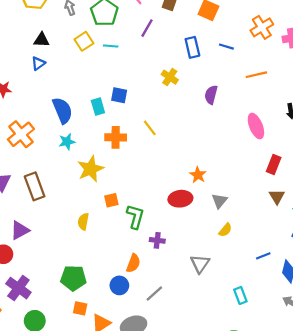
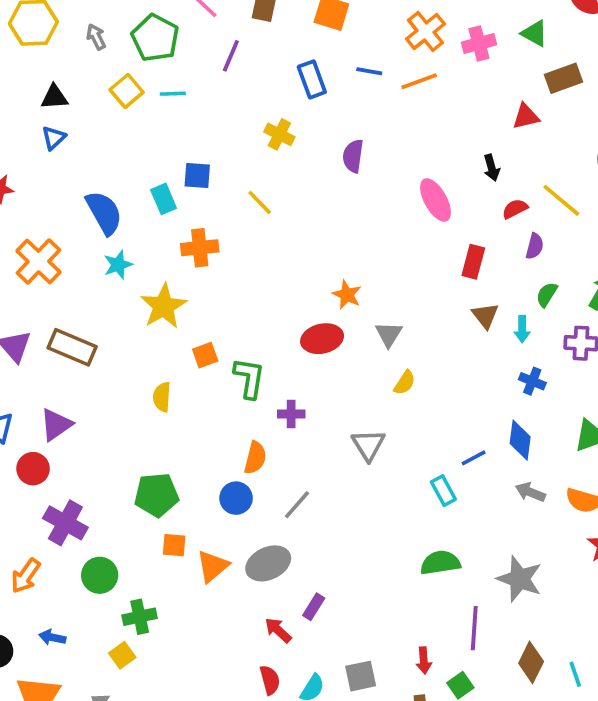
orange line: (256, 75) -> (419, 81), moved
yellow line: (150, 128) -> (260, 202), moved
brown rectangle: (35, 186) -> (72, 347), turned -40
blue line: (263, 256) -> (474, 458), moved

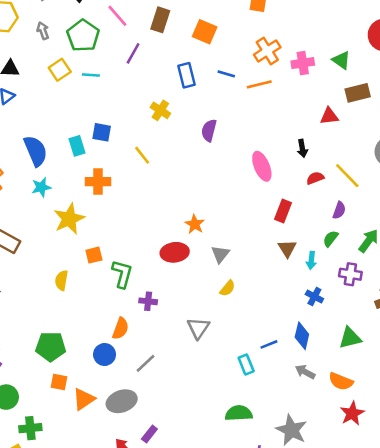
purple semicircle: (535, 246) -> (339, 210), moved

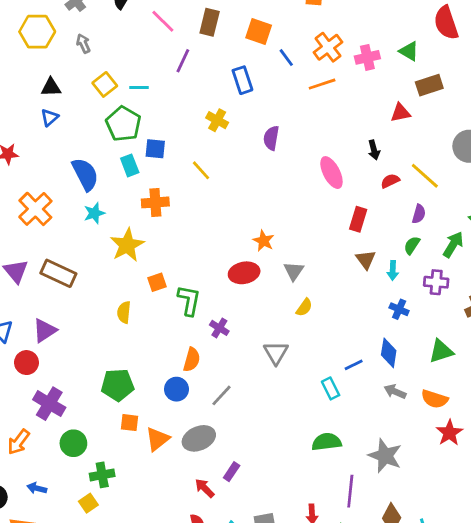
green pentagon: (83, 36) -> (123, 124), moved
blue line: (226, 74) -> (286, 58), moved, turned 42
purple cross: (148, 301) -> (219, 328), turned 30

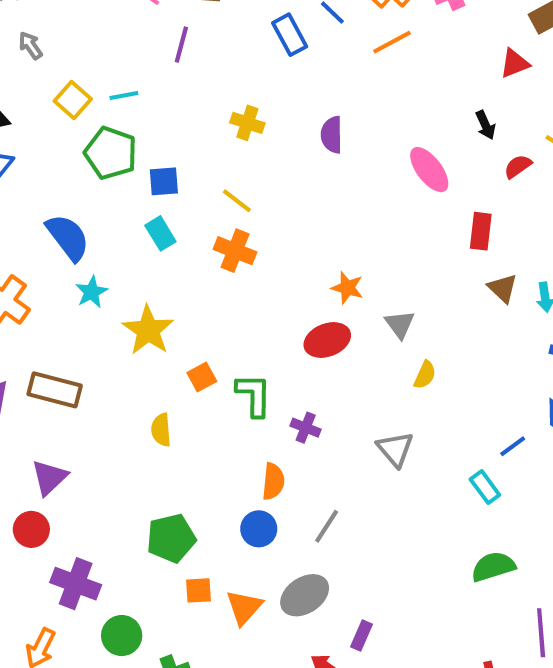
blue rectangle: (242, 80) -> (290, 35), moved
cyan rectangle: (130, 165) -> (160, 233), moved
orange cross: (155, 202) -> (235, 251), moved, turned 36

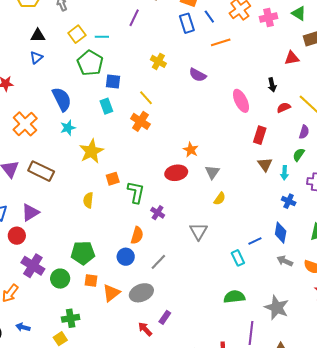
orange line: (392, 42) -> (221, 42), moved
purple semicircle: (332, 135) -> (198, 75), turned -72
green circle: (122, 636) -> (60, 279), moved

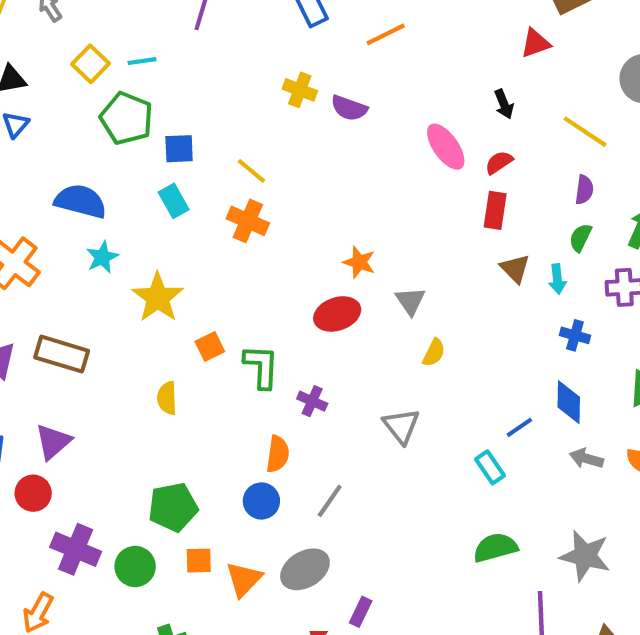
yellow cross: (158, 61) -> (300, 90), moved
blue semicircle: (62, 99) -> (81, 201), turned -40
red semicircle: (284, 108) -> (499, 162), moved

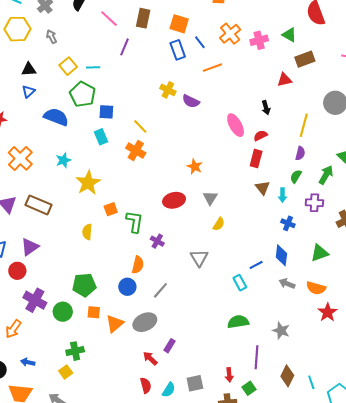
yellow line: (585, 132) -> (304, 125), turned 65
blue semicircle: (81, 201) -> (56, 117), moved
orange star: (359, 262) -> (195, 167), moved
gray star: (585, 556) -> (281, 331), size x0.7

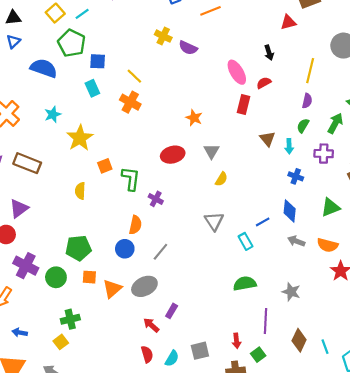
cyan line: (93, 67) -> (82, 14), turned -32
red rectangle: (256, 159) -> (243, 104), moved
gray triangle: (199, 258) -> (214, 221), moved

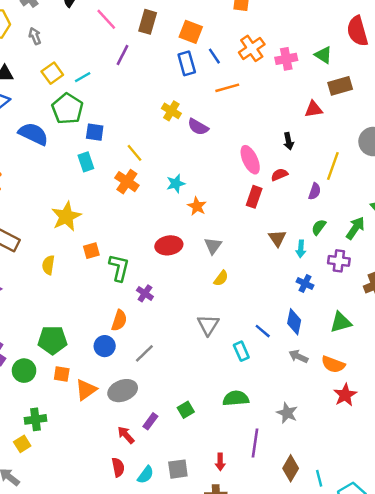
purple semicircle: (307, 101) -> (315, 191), moved
cyan star: (53, 114) -> (176, 184), moved
yellow semicircle: (80, 191) -> (48, 265), moved
blue line: (263, 222) -> (263, 331), turned 64
green square: (258, 355) -> (186, 410), moved

